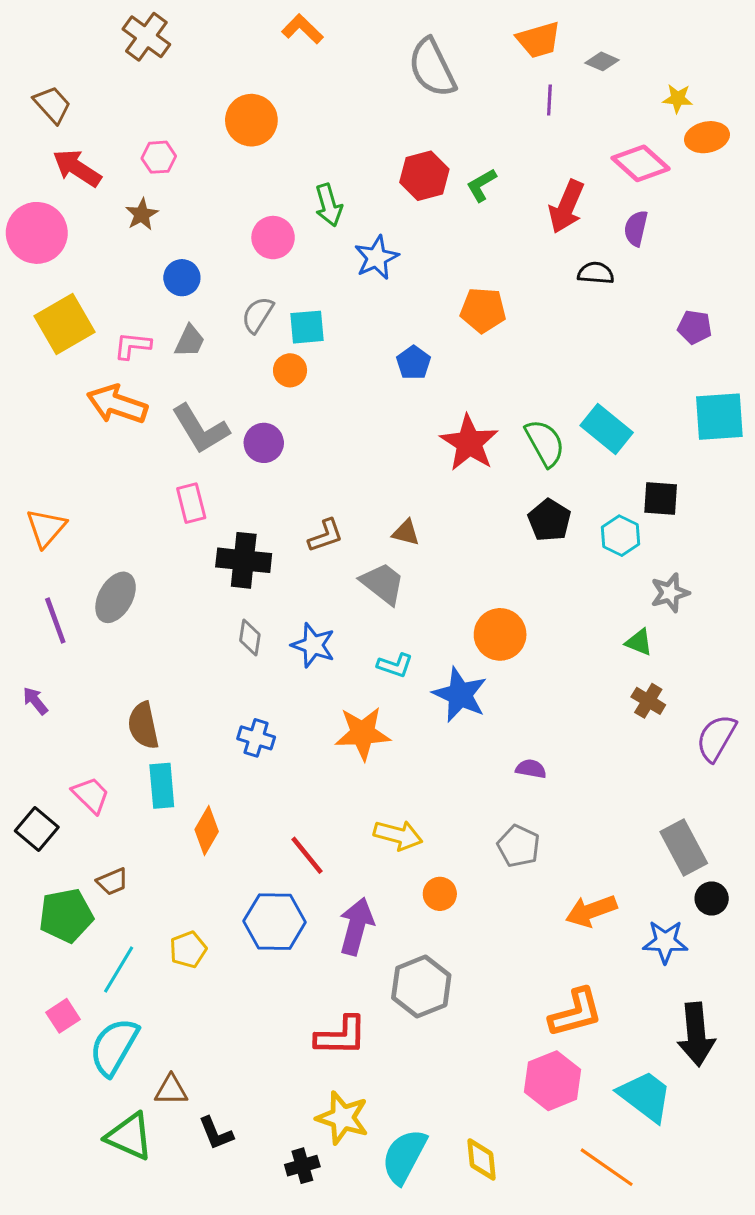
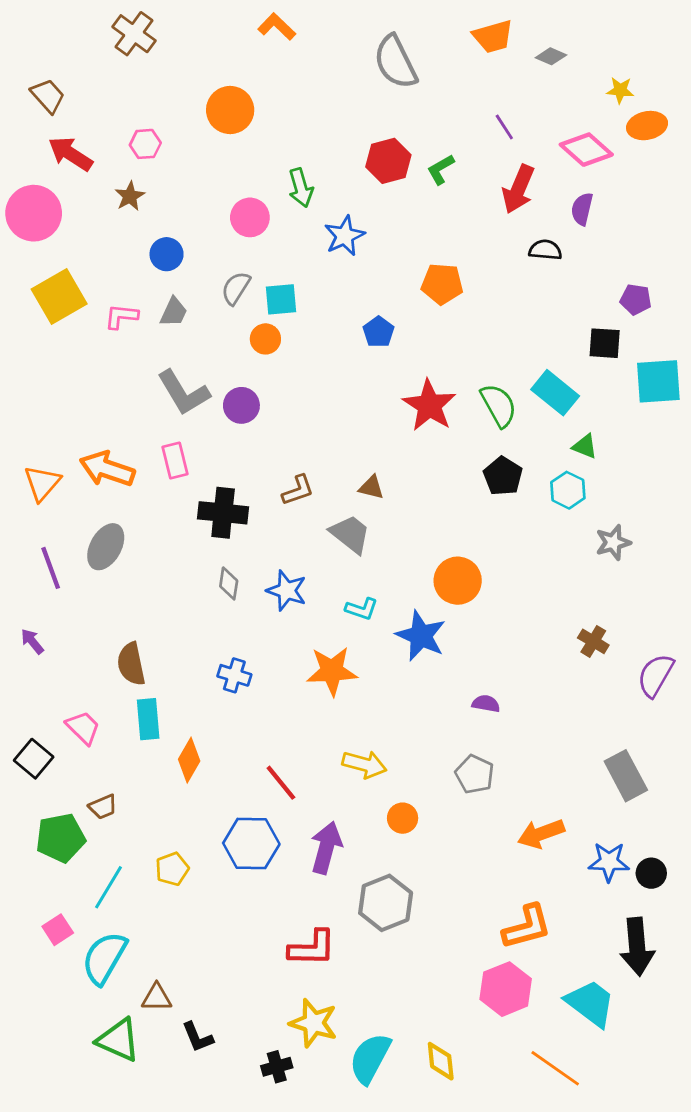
purple line: (549, 100) -> (504, 127), moved, turned -36
orange arrow: (117, 404) -> (107, 469), moved
black square: (661, 499) -> (605, 343), moved
green triangle: (639, 642) -> (585, 446), moved
black circle: (712, 898) -> (651, 873), moved

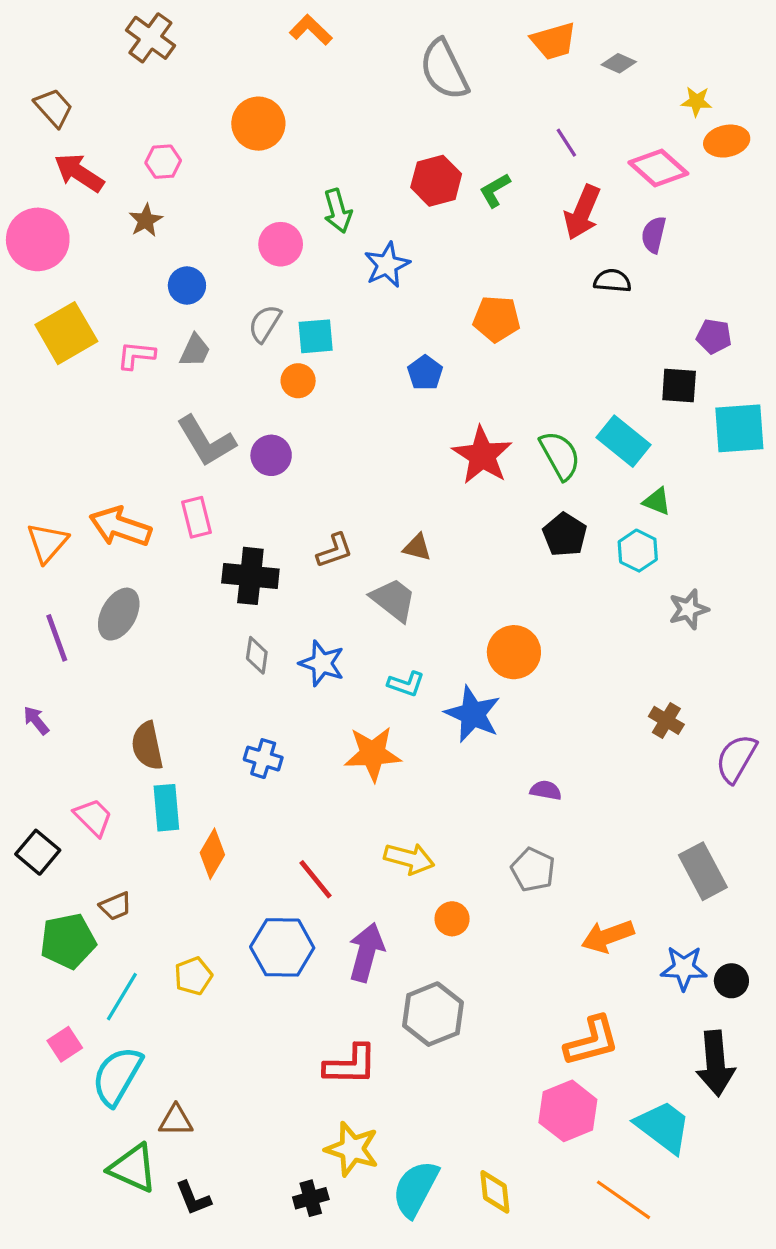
black L-shape: (198, 1037) -> (193, 1198), moved

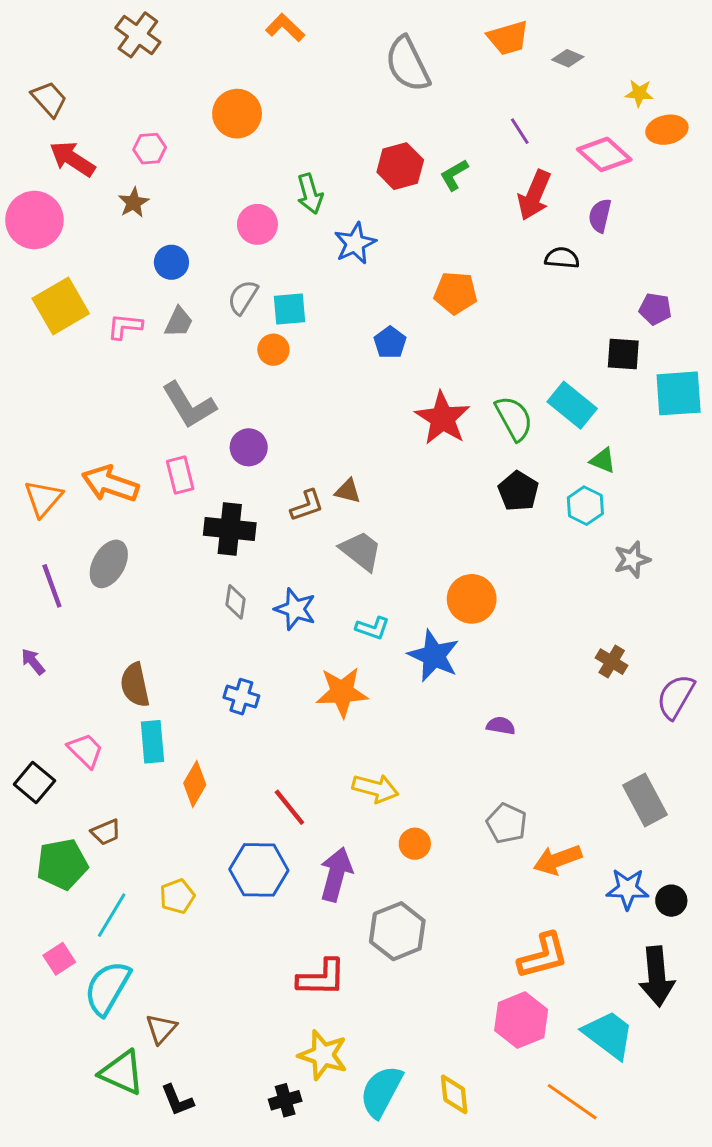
purple circle: (271, 455) -> (249, 447), moved
brown triangle: (417, 547) -> (348, 491), moved
gray pentagon: (533, 870) -> (507, 823), moved
brown triangle: (176, 1120) -> (161, 1029), turned -48

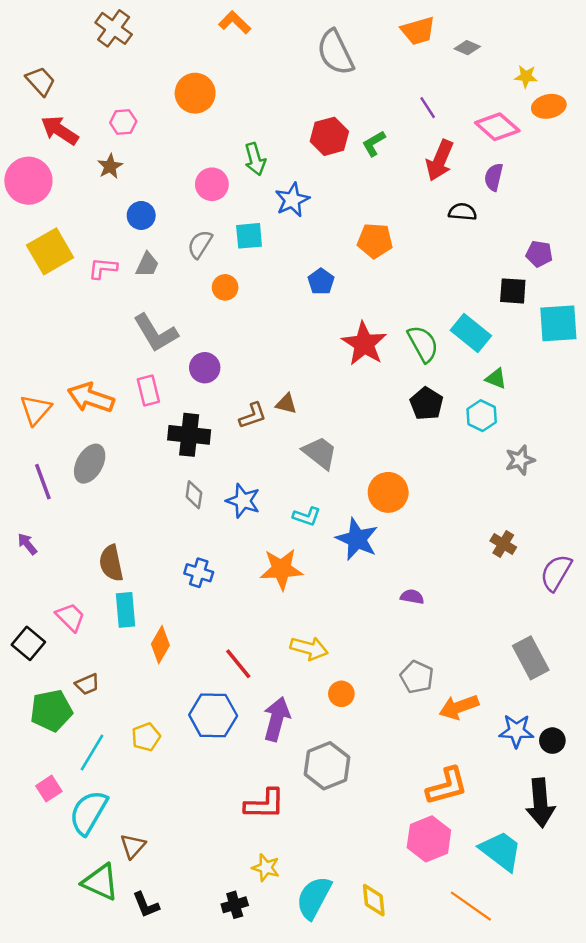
cyan square: (289, 309) -> (249, 236), moved
gray trapezoid: (361, 551) -> (320, 453), moved
yellow star: (323, 1055) -> (266, 868), size x0.7

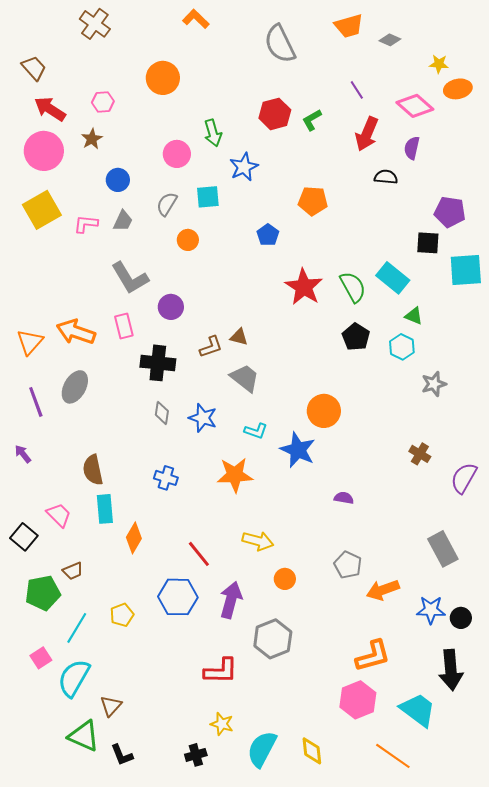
pink circle: (28, 181) -> (44, 151), moved
purple pentagon: (539, 254) -> (450, 212), size x1.4
gray trapezoid: (320, 453) -> (245, 378), moved

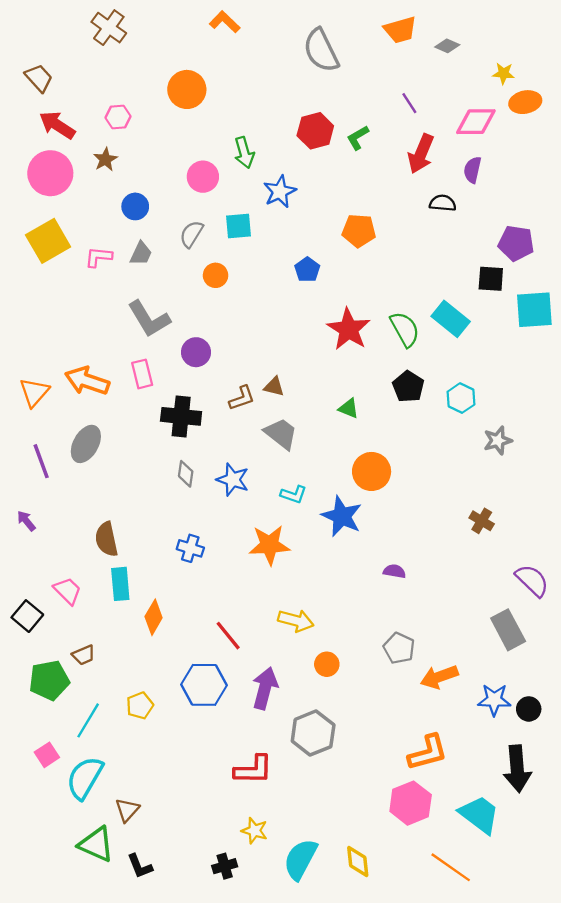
pink diamond: (415, 106) -> (476, 122), turned -42
green triangle: (414, 316) -> (349, 408), moved
purple semicircle: (464, 478) -> (532, 580), moved, turned 104

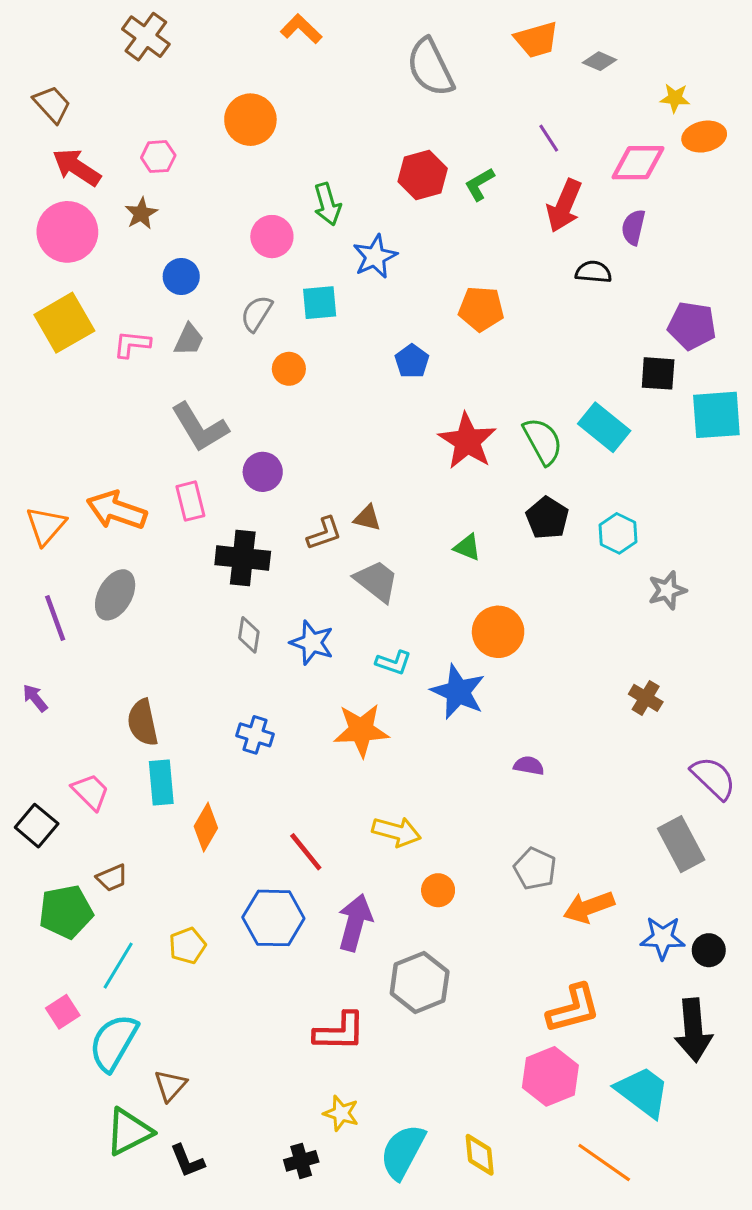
green triangle: (96, 844) -> (129, 1132), turned -51

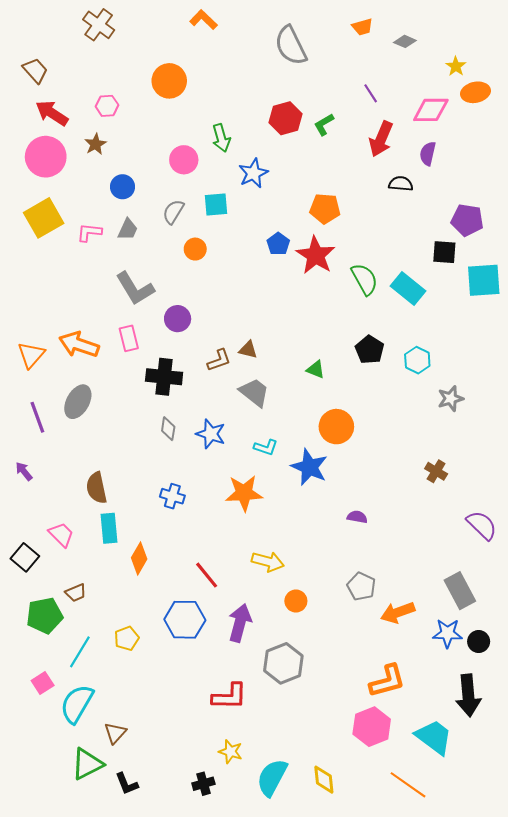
orange trapezoid: (537, 40) -> (362, 27), size x0.7
yellow star: (675, 98) -> (456, 66), turned 30
red star: (467, 441) -> (316, 255), moved
green semicircle: (543, 441) -> (364, 279), moved
gray rectangle: (681, 844) -> (460, 591), moved

